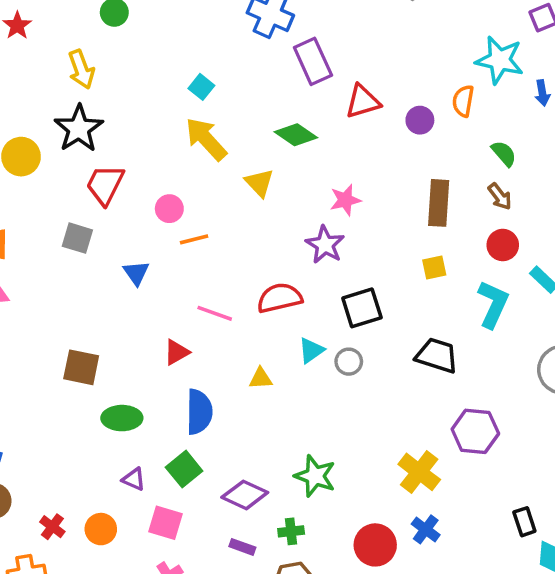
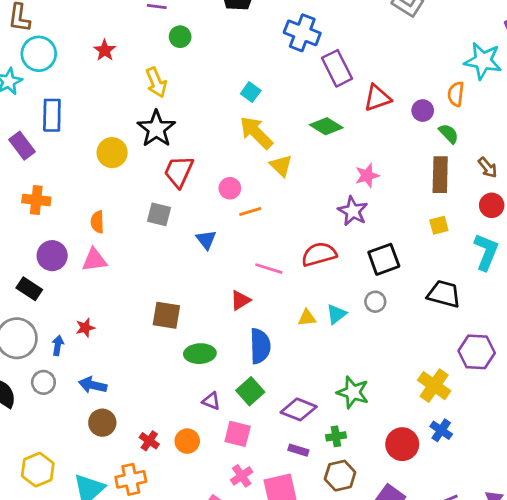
green semicircle: (504, 153) -> (449, 134), moved
yellow triangle: (259, 183) -> (281, 166), moved
cyan triangle: (311, 350) -> (336, 314), moved

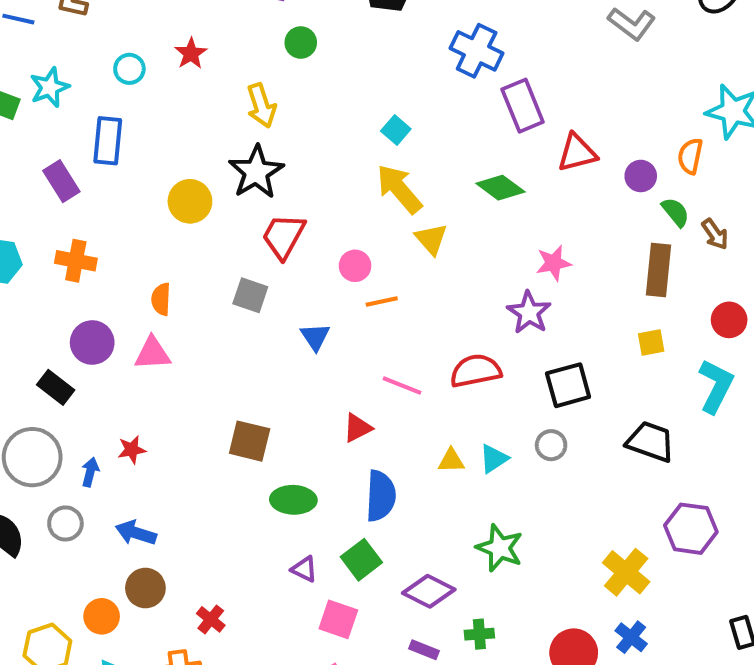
cyan circle: (39, 54) -> (129, 69), moved, size x0.6
brown arrow: (488, 168) -> (715, 234), moved
green star: (353, 392) -> (500, 548), moved
orange circle: (187, 441) -> (102, 616), moved

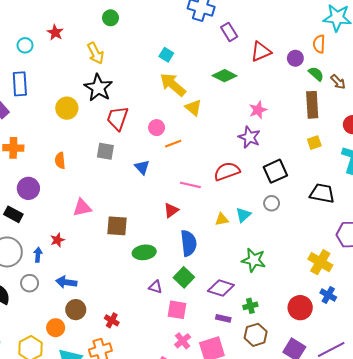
purple rectangle: (523, 106) -> (229, 32), size x0.7
pink triangle: (152, 353) -> (82, 208), moved

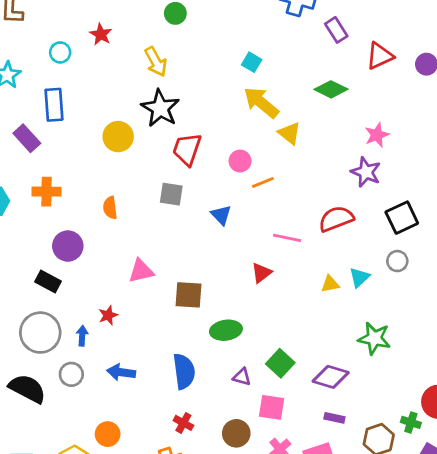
blue semicircle: (189, 243) -> (184, 371), moved
green cross: (250, 306) -> (411, 422), moved, turned 32
brown circle: (76, 310) -> (236, 433), moved

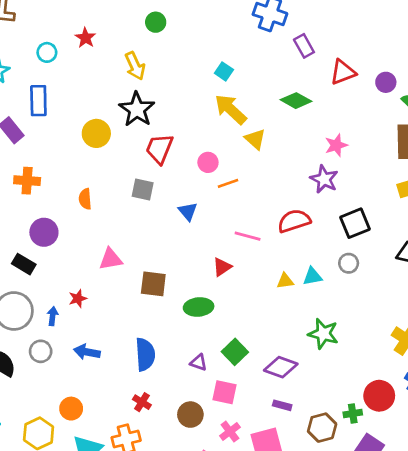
cyan triangle: (359, 277) -> (313, 276), turned 30
green ellipse: (226, 330) -> (199, 307), moved
green cross: (411, 422) -> (353, 413), turned -30

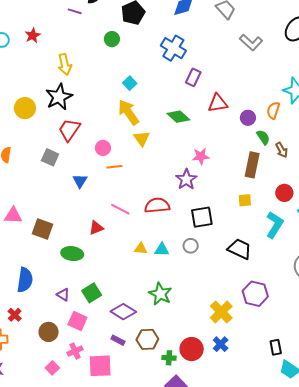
green circle: (156, 22) -> (112, 39), moved
purple rectangle: (304, 46) -> (193, 77), turned 42
pink triangle: (111, 259) -> (13, 216), moved
brown hexagon: (322, 428) -> (147, 339), moved

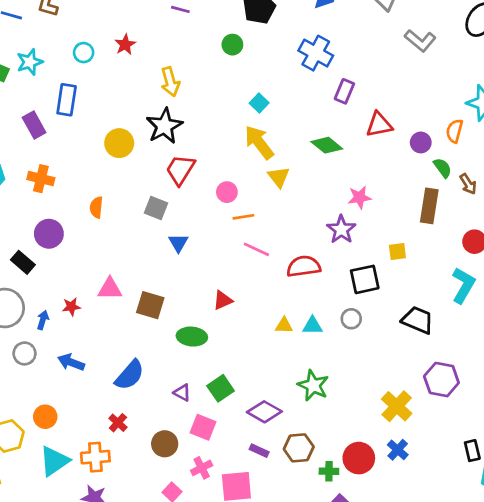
blue triangle: (80, 181) -> (178, 243), moved
yellow square: (245, 200) -> (397, 251), moved
pink line: (120, 209) -> (256, 249), moved
blue semicircle: (25, 280) -> (130, 375), turned 35

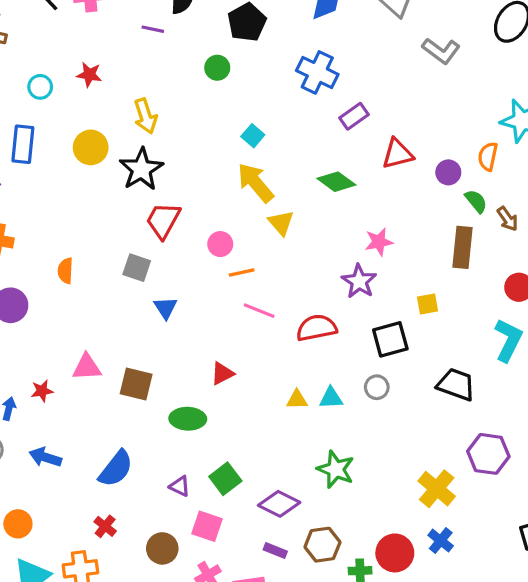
red star: (125, 45) -> (89, 75), turned -30
purple rectangle: (344, 91) -> (354, 116), turned 35
yellow circle: (119, 143) -> (91, 147), moved

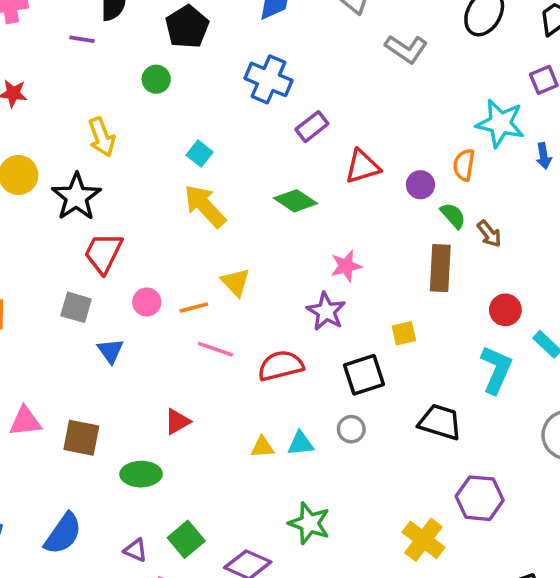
yellow arrow: (145, 116) -> (102, 137), moved
yellow triangle: (281, 223) -> (236, 282), moved
pink circle: (220, 244) -> (147, 302), moved

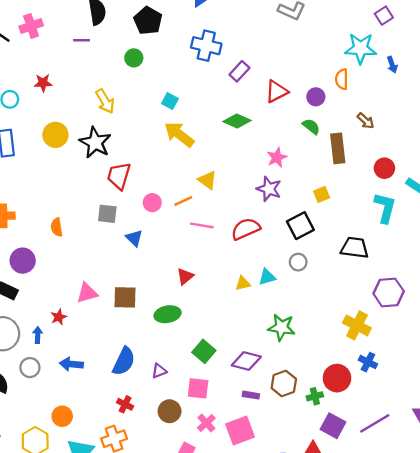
green semicircle: (453, 216) -> (311, 126), moved
purple triangle: (135, 550) -> (159, 371), moved, turned -35

